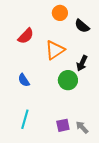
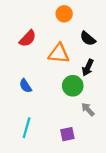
black semicircle: (82, 26) -> (88, 39), moved
orange triangle: (55, 50) -> (59, 54), turned 40
gray arrow: (82, 127) -> (88, 109), moved

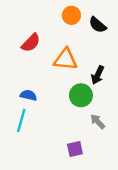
black semicircle: (88, 39) -> (98, 25), moved
blue semicircle: (25, 86) -> (28, 95), turned 136
cyan line: (27, 128) -> (21, 120), moved

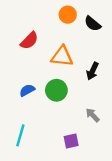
blue semicircle: (28, 95) -> (27, 90), turned -42
green circle: (81, 95) -> (56, 90), moved
cyan line: (21, 120) -> (20, 135), moved

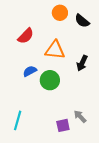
blue semicircle: (27, 90) -> (30, 71), moved
gray arrow: (93, 115) -> (80, 116), moved

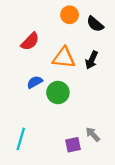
black arrow: (82, 63) -> (92, 60), moved

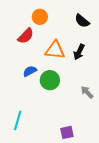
orange circle: (70, 15) -> (40, 17), moved
gray arrow: (93, 134) -> (87, 92), moved
purple square: (73, 145) -> (67, 132), moved

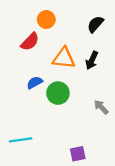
black semicircle: (82, 21) -> (95, 24), turned 91
cyan line: (18, 120) -> (21, 140), turned 66

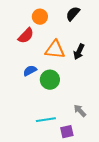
black semicircle: (95, 24) -> (73, 14), moved
gray arrow: (101, 107) -> (80, 111), moved
cyan line: (21, 140) -> (46, 120), moved

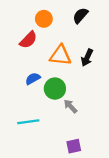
gray arrow: (80, 111) -> (70, 106), moved
cyan line: (46, 120) -> (28, 122), moved

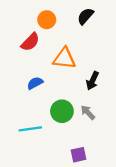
black arrow: (87, 58) -> (92, 81), moved
green circle: (55, 89) -> (62, 111), moved
gray arrow: (70, 106) -> (88, 112), moved

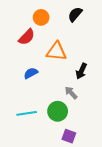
green circle: (62, 111) -> (58, 111), moved
gray arrow: (88, 112) -> (71, 93), moved
purple square: (78, 155) -> (69, 136), turned 32

